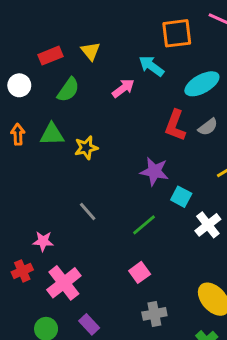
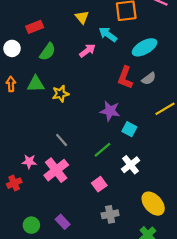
yellow triangle: (91, 51) -> (82, 17), moved
white cross: (208, 225) -> (131, 165), moved
pink cross: (64, 283) -> (56, 170), moved

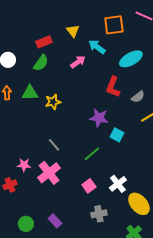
red rectangle: (35, 27) -> (44, 42), moved
gray semicircle: (149, 79) -> (138, 97), moved
white cross: (131, 165) -> (118, 184), moved

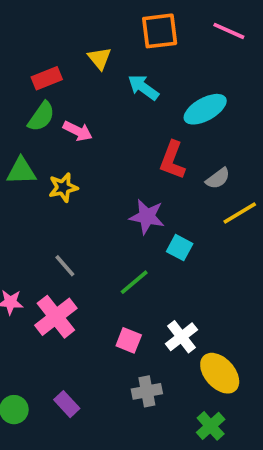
orange square: (114, 25) -> (160, 31), moved
pink arrow: (78, 62) -> (78, 131), moved, turned 63
pink square: (89, 186) -> (129, 340), turned -32

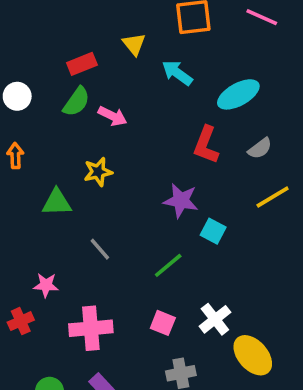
green triangle: (21, 171) -> (57, 202), moved
gray semicircle: (218, 178) -> (260, 148), moved
pink cross: (56, 317) -> (91, 328), moved, turned 33

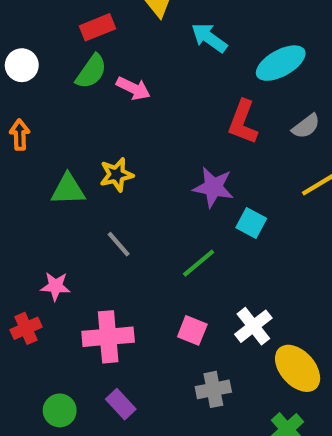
yellow star: (98, 172) -> (117, 175), moved

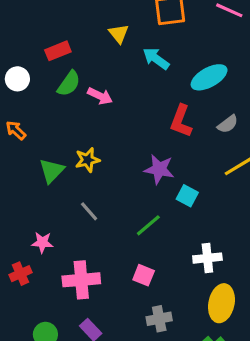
red rectangle: (98, 27) -> (58, 51), moved
orange arrow: (20, 135) -> (16, 130), turned -45
green triangle: (68, 189) -> (52, 171), turned -44
white cross: (253, 326) -> (207, 258), moved, turned 32
yellow ellipse: (298, 368) -> (221, 303), turned 54

